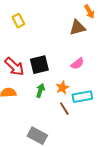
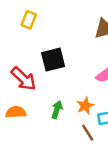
yellow rectangle: (18, 21) -> (29, 20), turned 48
black square: (39, 65) -> (53, 60), moved

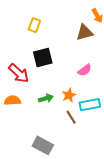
yellow rectangle: (29, 20) -> (34, 25), moved
green arrow: (57, 110) -> (46, 98), turned 56

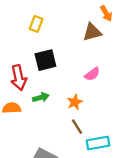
red arrow: (19, 73) -> (19, 78), turned 35
green arrow: (46, 98) -> (41, 97), moved
cyan rectangle: (90, 105) -> (98, 143), moved

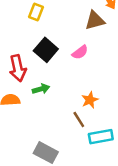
black square: (45, 60) -> (46, 50), turned -35
pink semicircle: (92, 74) -> (80, 52), moved
orange star: (75, 102) -> (90, 100), moved

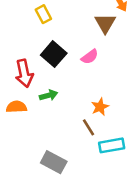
yellow rectangle: (36, 12) -> (43, 14), turned -49
brown triangle: (95, 21) -> (105, 23), turned -45

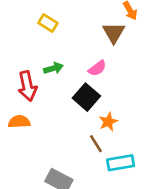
yellow rectangle: (43, 14) -> (48, 23), turned -30
black square: (54, 54) -> (86, 97), moved
green arrow: (49, 95) -> (53, 68), moved

